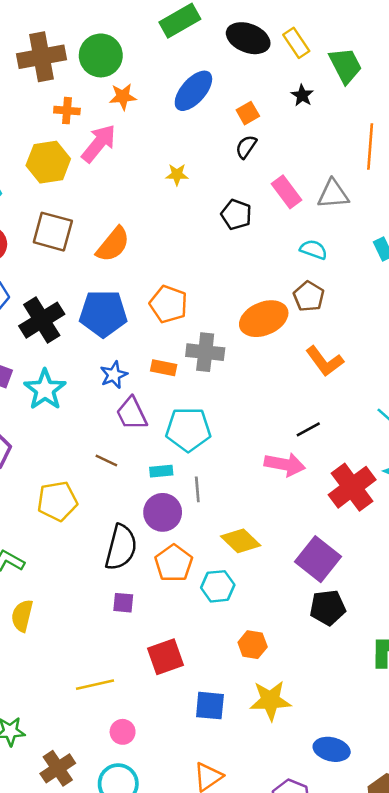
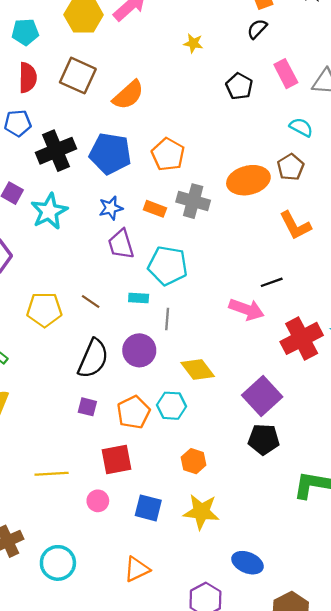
brown line: (106, 460) -> (91, 301), moved
purple circle: (163, 512) -> (139, 350), moved
orange pentagon: (174, 563) -> (133, 412), moved
pink circle: (123, 732) -> (98, 501), moved

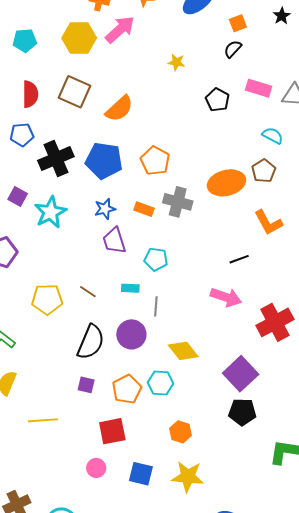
cyan pentagon: (25, 32) -> (25, 40), moved
pink rectangle: (286, 74) -> (259, 88), turned -45
cyan pentagon: (168, 266) -> (156, 259), size x0.7
black line: (272, 282) -> (239, 259), moved
yellow line: (52, 474) -> (43, 420), moved

